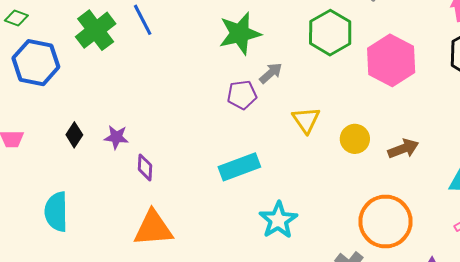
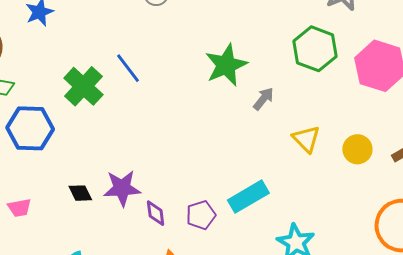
purple pentagon: (242, 95) -> (201, 215), moved
black diamond: (74, 135) -> (80, 193), turned -50
purple star: (116, 137) -> (122, 188), size x1.5

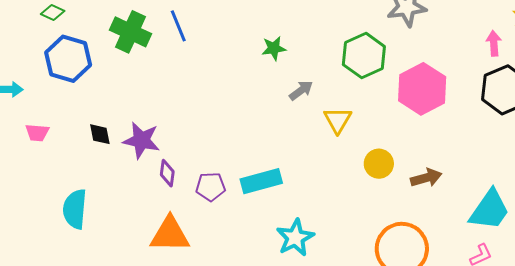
green star: (226, 65) -> (274, 48), size x0.6
green cross: (83, 86) -> (130, 32), turned -33
yellow triangle: (306, 139) -> (338, 120), moved

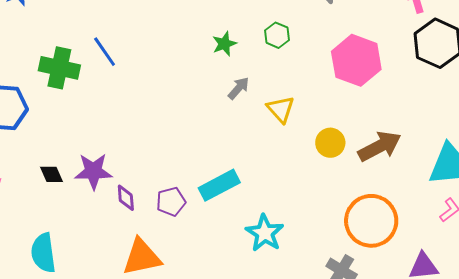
green star: (274, 48) -> (224, 44), moved
green hexagon: (364, 56) -> (277, 35), moved, size x0.6
brown arrow: (426, 178) -> (380, 146), size x1.4

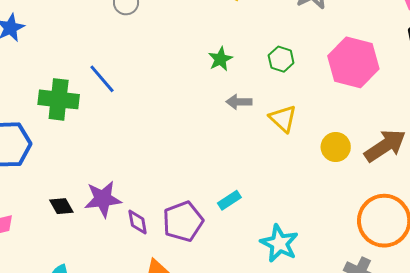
green hexagon: (277, 35) -> (281, 59), moved
gray arrow: (239, 88) -> (239, 102), turned -125
cyan rectangle: (219, 185) -> (229, 200), size x0.6
purple pentagon: (171, 202) -> (183, 221), size x1.4

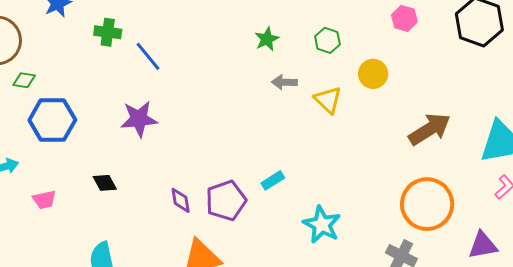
pink hexagon: (353, 62) -> (404, 18), moved, size x0.5
green cross: (59, 99) -> (108, 32), moved, size x0.7
yellow circle: (336, 147) -> (373, 74), moved
purple star: (103, 199) -> (139, 119), moved

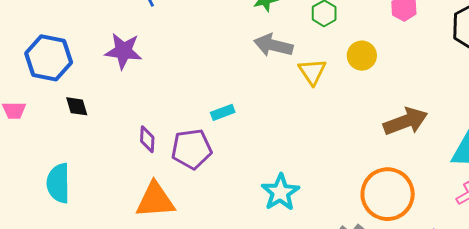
gray arrow: (284, 82) -> (273, 45), size x1.5
blue hexagon: (52, 120) -> (49, 58), moved
cyan rectangle: (273, 180) -> (223, 112), moved

